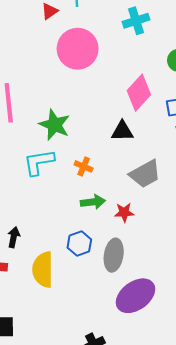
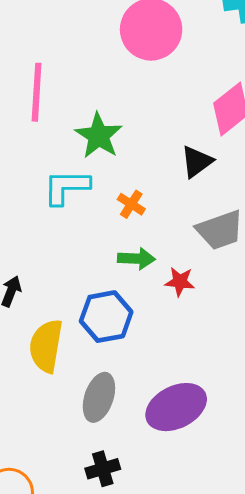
black triangle: (122, 131) -> (197, 162), turned -45
blue hexagon: (79, 244) -> (106, 317), size x1.4
gray ellipse: (114, 255) -> (99, 397), moved

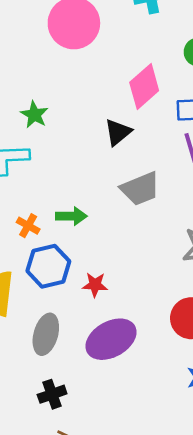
green star: (99, 136) -> (34, 115), size x0.7
orange cross: (131, 204) -> (28, 226), moved
red star: (180, 282) -> (95, 285), moved

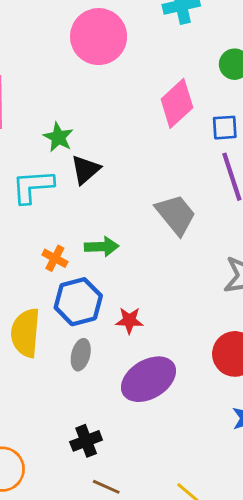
black triangle: (118, 132) -> (85, 170), moved
gray trapezoid: (140, 189) -> (176, 215), turned -105
gray ellipse: (46, 334) -> (81, 355), moved, size x0.7

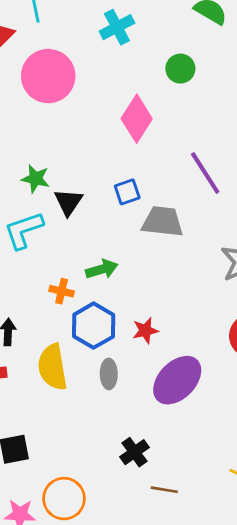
blue square: (225, 128) -> (127, 192), moved
gray trapezoid: (176, 215) -> (163, 222), turned -30

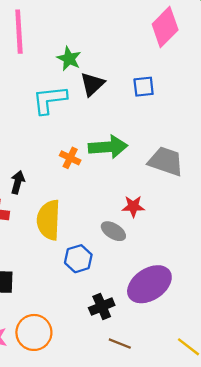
gray trapezoid: (163, 222) -> (166, 161), moved
green arrow: (102, 269) -> (108, 147), size x1.4
blue hexagon: (94, 326) -> (78, 259), moved, size x0.7
gray ellipse: (109, 374) -> (113, 231), moved, turned -70
purple ellipse: (177, 380) -> (149, 284), moved

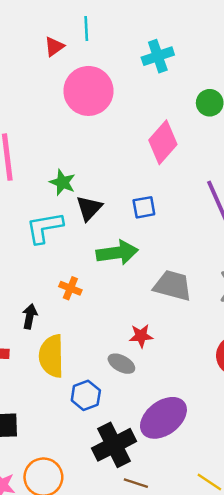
green arrow: (108, 147) -> (117, 253), moved
black arrow: (18, 182) -> (30, 316), moved
black cross: (102, 306) -> (114, 445), size x1.6

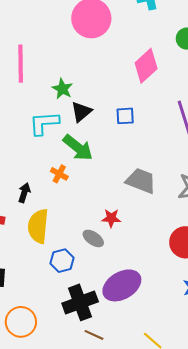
green arrow: (117, 253) -> (78, 148), moved, turned 40

